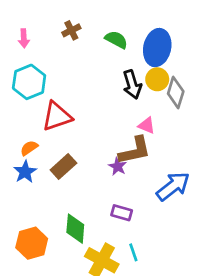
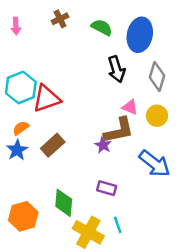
yellow circle: (157, 79) -> (157, 116), moved
cyan hexagon: (29, 82) -> (21, 88), moved
blue arrow: (173, 186) -> (155, 164), turned 76

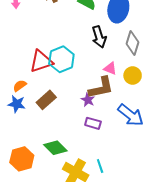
cyan hexagon: (21, 88) -> (61, 59), moved
blue star: (17, 150) -> (17, 104), turned -30
purple rectangle: (107, 188) -> (93, 123), moved
green diamond: (64, 203) -> (55, 148), turned -50

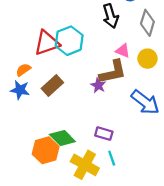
purple rectangle: (93, 123) -> (104, 134), moved
orange hexagon: (22, 159) -> (46, 150), moved

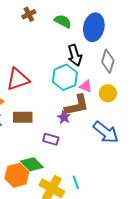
cyan hexagon: (69, 41) -> (65, 77), moved
brown rectangle: (52, 85) -> (23, 117), turned 42
purple rectangle: (104, 134) -> (51, 139), moved

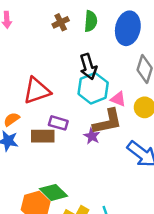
brown cross: (29, 14) -> (61, 22), moved
green semicircle: (63, 21) -> (91, 21), turned 66
black arrow: (75, 55) -> (88, 67), moved
purple rectangle: (51, 139) -> (58, 123), moved

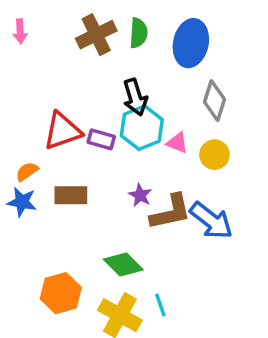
brown cross: (61, 22) -> (96, 35), size x1.6
brown L-shape: (107, 122) -> (171, 212), moved
purple rectangle: (58, 123) -> (101, 139), moved
green diamond: (54, 192) -> (123, 264), moved

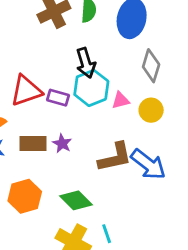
pink triangle: (177, 143) -> (121, 100), turned -36
purple star: (140, 195) -> (62, 143), moved
orange hexagon: (61, 293) -> (25, 196), moved

